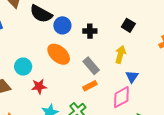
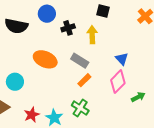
blue circle: (62, 25) -> (47, 14), moved
yellow arrow: (120, 54) -> (92, 35), moved
red star: (39, 86) -> (32, 115), moved

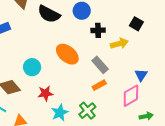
yellow arrow: (92, 35) -> (119, 44), turned 60
red star: (32, 115) -> (45, 93), moved

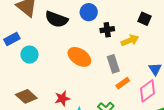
gray rectangle: (100, 65) -> (113, 64), turned 30
cyan circle: (32, 67) -> (29, 55), moved
orange rectangle: (99, 85) -> (123, 83), moved

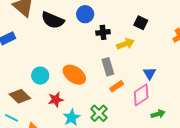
cyan circle: (29, 55) -> (40, 76), moved
orange ellipse: (79, 57) -> (74, 75), moved

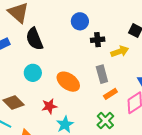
black semicircle: (53, 20) -> (34, 39), moved, turned 45
cyan circle: (40, 76) -> (33, 73), moved
green cross: (99, 113) -> (105, 121), moved

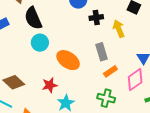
yellow arrow: (120, 51) -> (119, 29), turned -90
cyan circle: (33, 73) -> (40, 43), moved
green cross: (105, 121) -> (106, 98), turned -30

